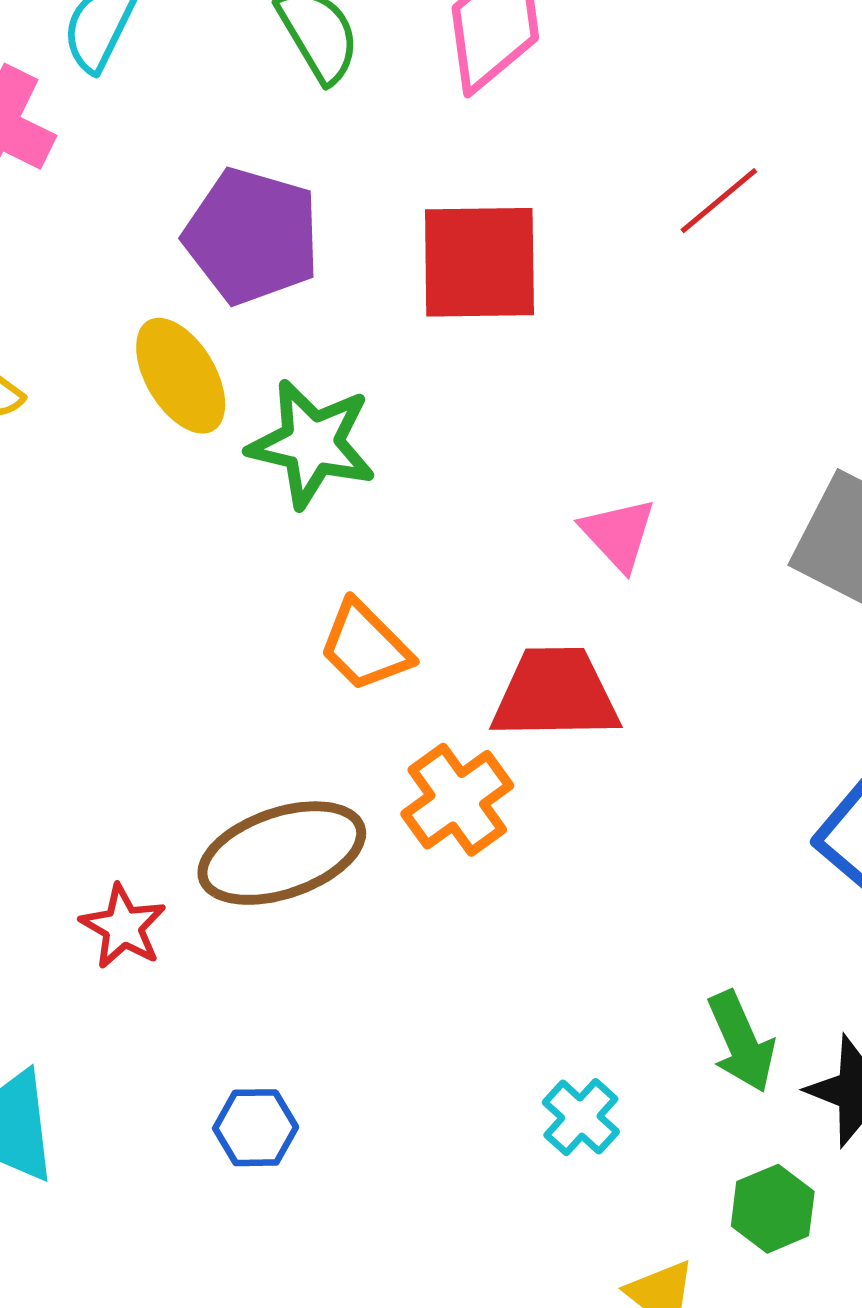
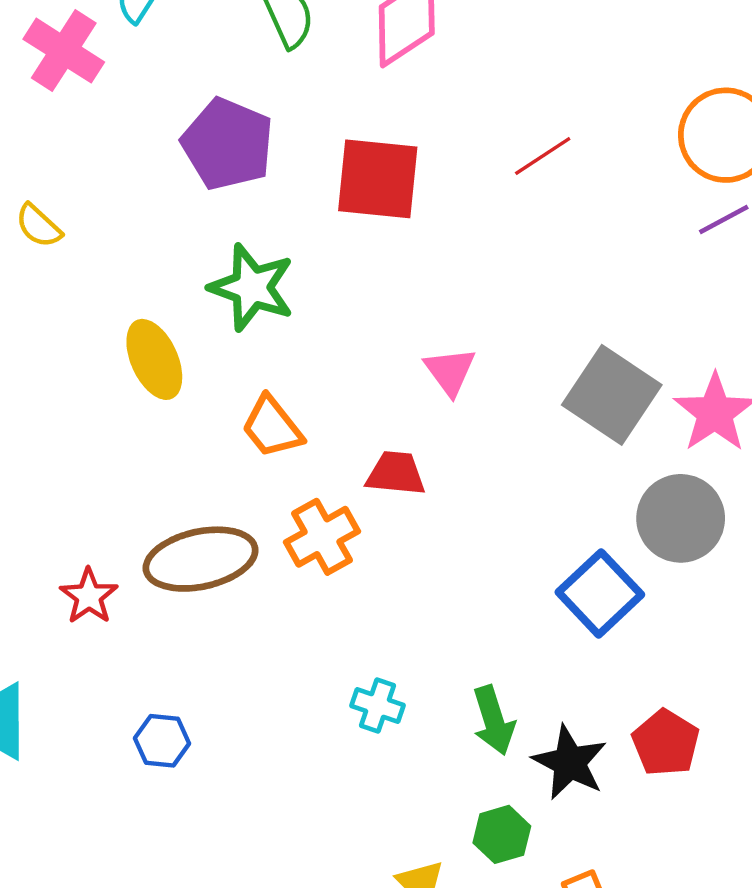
yellow ellipse: (181, 376) -> (154, 359), moved
red trapezoid: (555, 694) -> (396, 473), size x0.7
cyan cross: (581, 1117) -> (378, 706), moved, turned -30

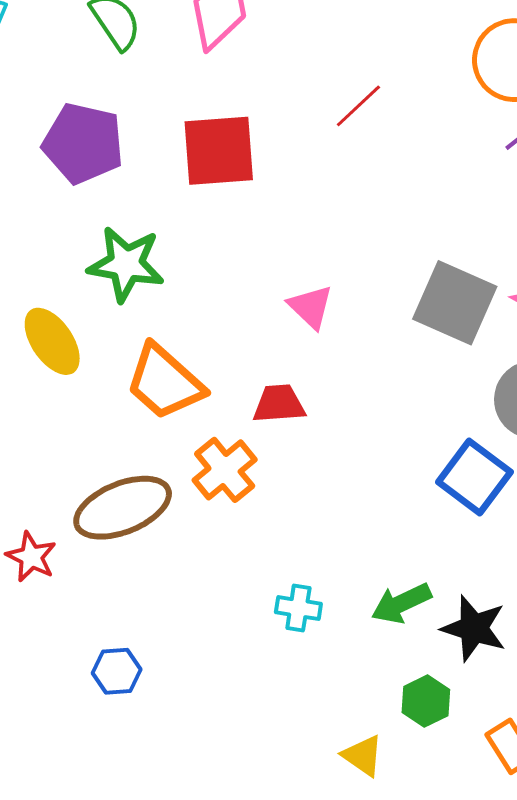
orange trapezoid: (272, 427) -> (165, 382), size x1.4
green arrow: (494, 720) -> (401, 603), turned 92

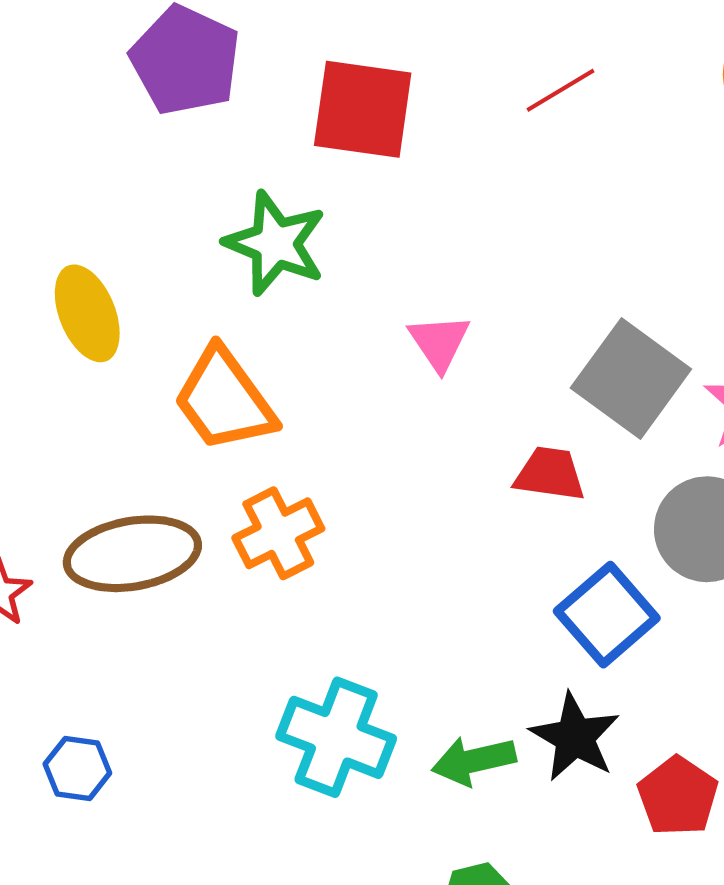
green star: (126, 264) -> (275, 243), moved
red trapezoid: (279, 404) -> (550, 474), moved
cyan cross: (298, 608) -> (336, 737), size x1.8
black star: (474, 628) -> (575, 737), moved

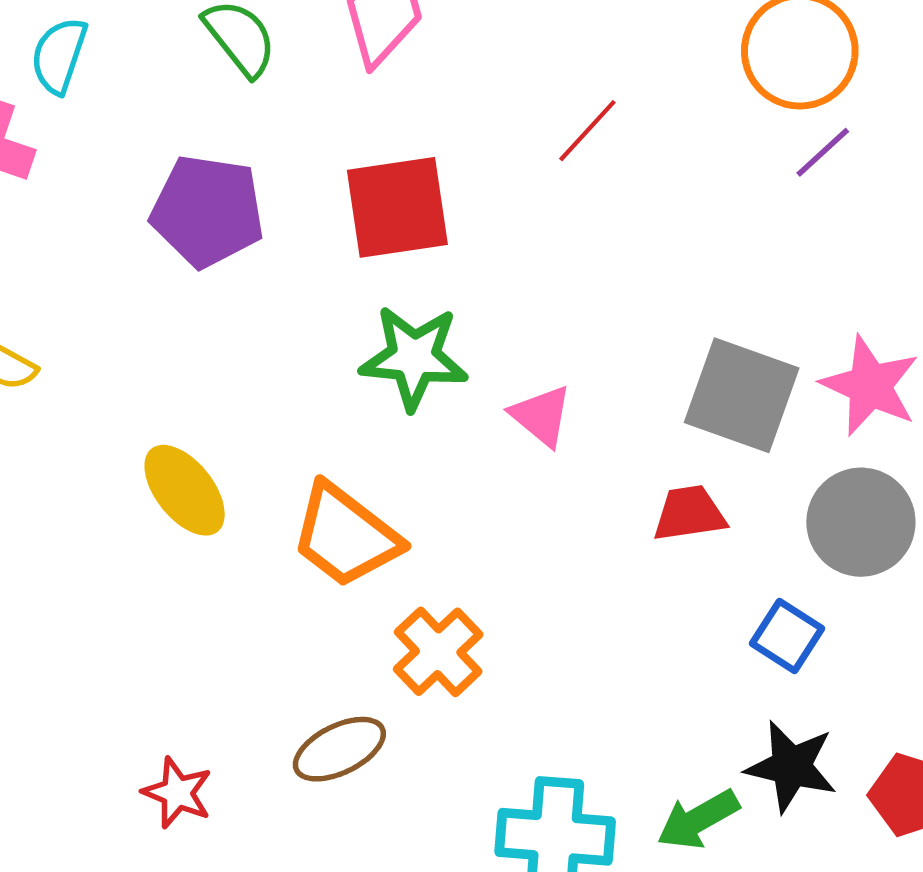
green star: (275, 243) -> (414, 358), moved
brown ellipse: (132, 554) -> (339, 749), moved, size x0.7
blue square: (607, 615) -> (787, 636), size x0.7

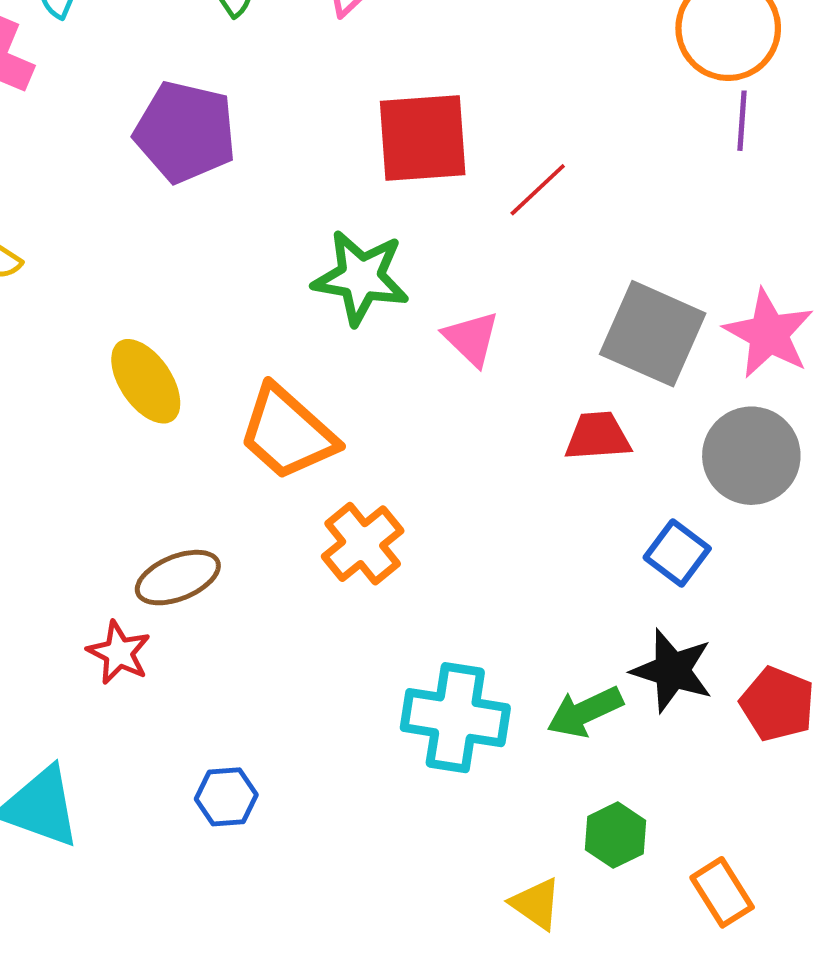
red line: (587, 131) -> (538, 190), moved
purple line: (823, 152) -> (742, 121), turned -48
red square: (397, 207) -> (423, 138), moved
brown ellipse: (339, 749) -> (178, 578), moved

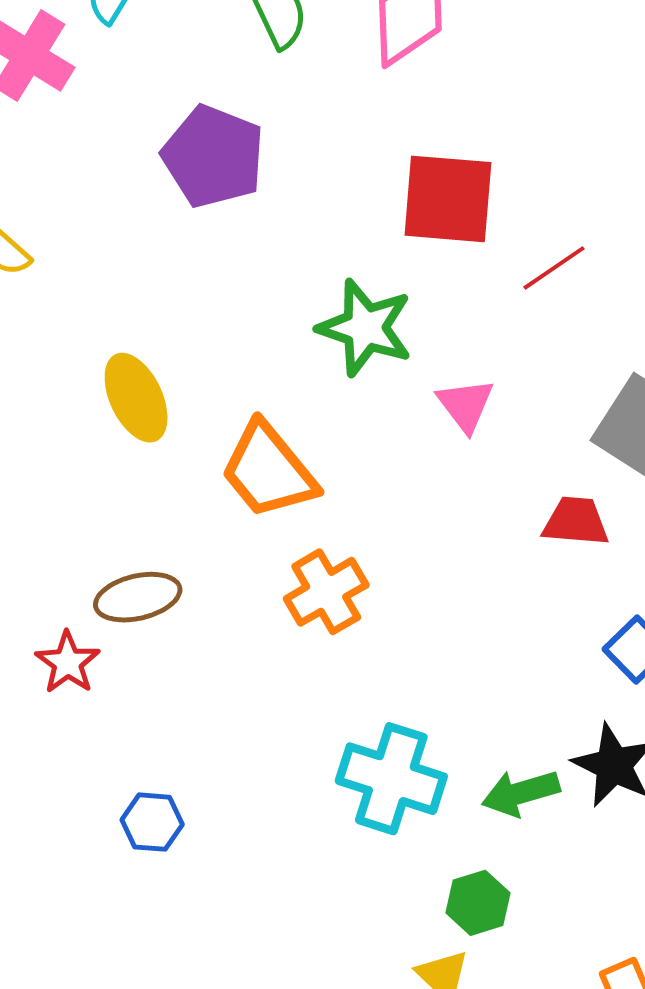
green hexagon: (616, 835) -> (478, 903), moved

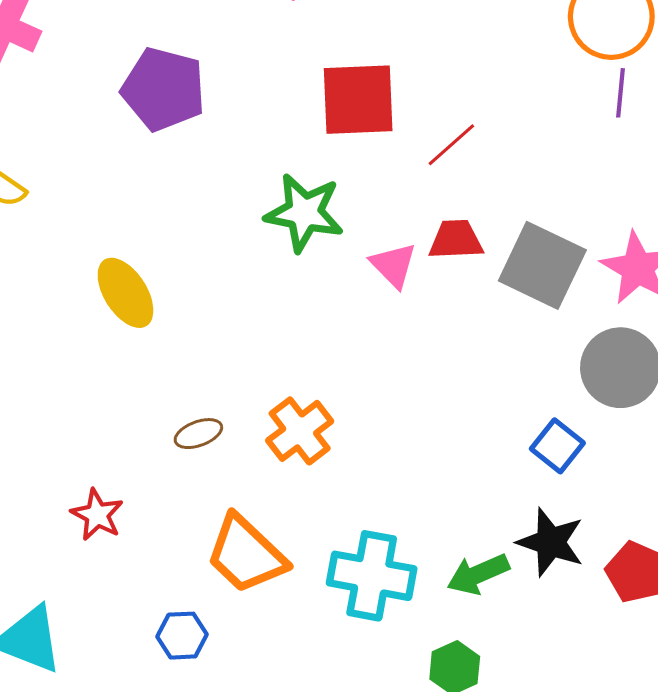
orange trapezoid: (268, 471) -> (246, 554), moved
red trapezoid: (576, 521) -> (456, 240), moved
brown ellipse: (138, 597) -> (198, 434), moved, size x0.7

